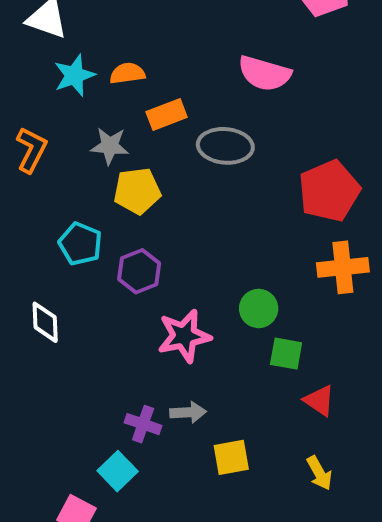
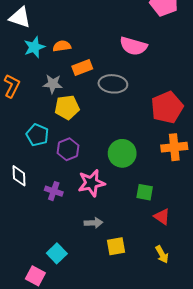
green circle: (259, 308) -> (122, 153), moved, size x1.4
purple cross: (143, 424) -> (54, 191), moved

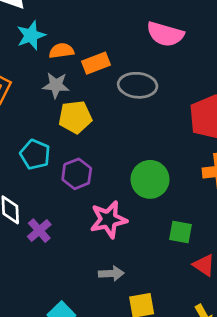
orange semicircle: (62, 46) -> (61, 51), moved
purple cross: (54, 191) -> (39, 231), moved, turned 30

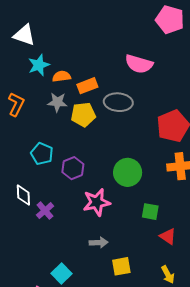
yellow pentagon: (75, 117) -> (83, 115), moved

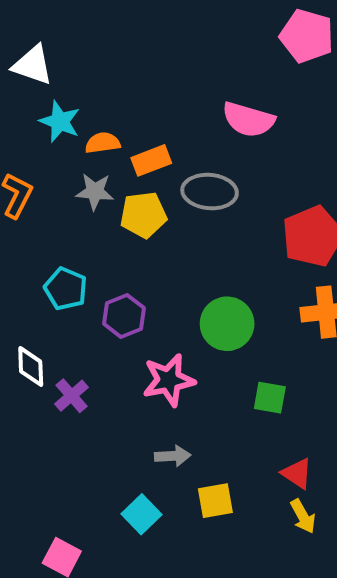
cyan star: (39, 65) -> (60, 122), turned -30
red triangle: (168, 236) -> (297, 473), moved
cyan square: (62, 274) -> (141, 514), moved

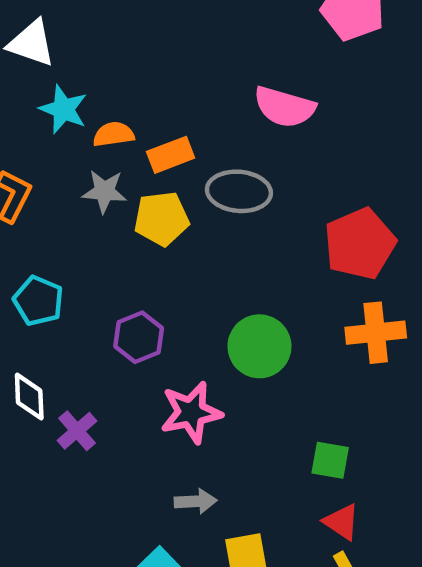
cyan pentagon: (66, 289) -> (38, 301), moved
green square: (270, 398) -> (330, 460), moved

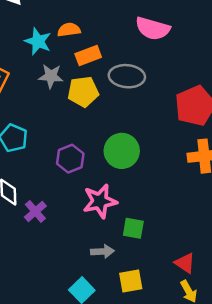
cyan star: (63, 109) -> (38, 41), moved
orange semicircle: (114, 134) -> (69, 30), moved
green circle: (259, 346) -> (122, 151), moved
green square: (330, 460) -> (133, 228), moved

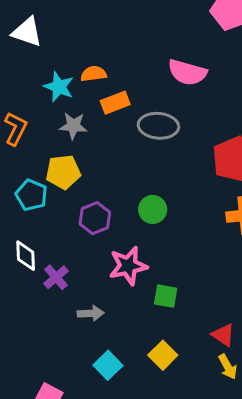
yellow pentagon: (83, 92) -> (63, 172), moved
green circle: (122, 151) -> (153, 209), size x0.7
gray arrow: (102, 251) -> (91, 313), moved
yellow square: (131, 281) -> (163, 355), turned -35

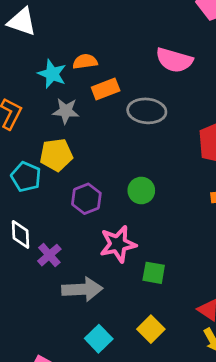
gray arrow: (91, 313) -> (82, 289), size x1.6

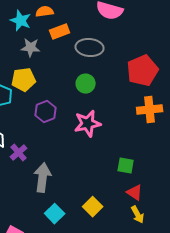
green circle: (141, 191) -> (86, 84), moved
pink star: (118, 244) -> (88, 124), moved
green square: (154, 273) -> (126, 166), moved
gray arrow: (82, 289) -> (43, 178), turned -80

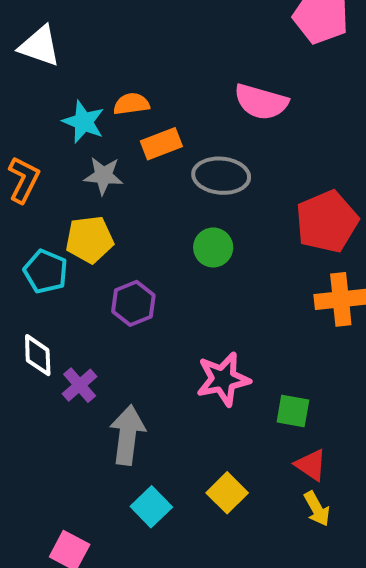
pink star: (88, 124) -> (223, 379), moved

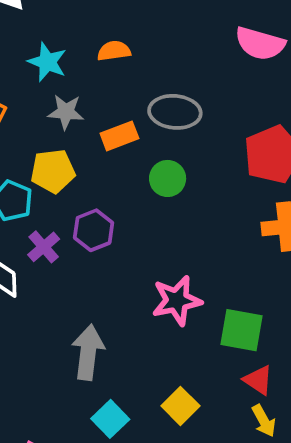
pink semicircle: (261, 102) -> (260, 43), moved
orange semicircle: (131, 104) -> (114, 51), moved
orange rectangle: (161, 144) -> (119, 136), moved
purple cross: (80, 385) -> (44, 247), moved
green square: (293, 411) -> (242, 330), size x1.4

